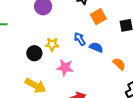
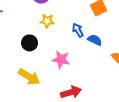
yellow star: (52, 44) -> (47, 21), moved

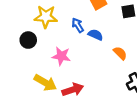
yellow star: (47, 21) -> (46, 17), size x1.5
yellow arrow: (29, 77) -> (45, 83), moved

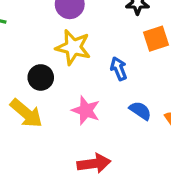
blue semicircle: (96, 35) -> (140, 111), moved
yellow arrow: (45, 83) -> (26, 113), moved

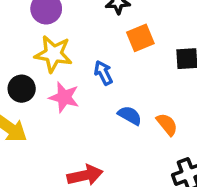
pink star: (86, 110) -> (64, 97), moved

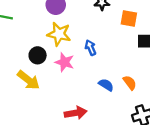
orange square: (140, 38) -> (129, 18), moved, turned 30
blue semicircle: (130, 115) -> (106, 85), moved

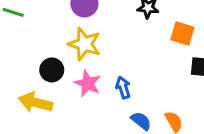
blue arrow: (90, 48) -> (123, 88), moved
yellow arrow: (28, 80) -> (36, 102), turned 150

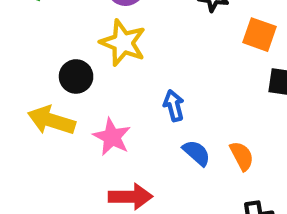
pink star: (88, 83) -> (112, 137), moved

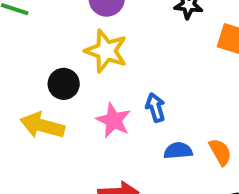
pink star: (112, 137) -> (113, 120), moved
blue semicircle: (196, 153) -> (178, 151), turned -44

